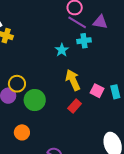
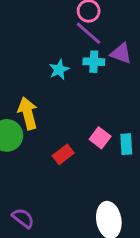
purple triangle: (100, 22) -> (121, 53), moved
yellow arrow: (73, 80) -> (28, 113), moved

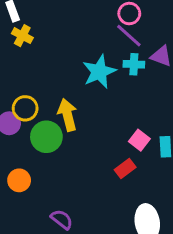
cyan star: (59, 70) -> (99, 72), size x1.6
red rectangle: (63, 154) -> (125, 169), moved

